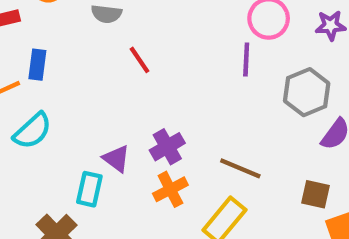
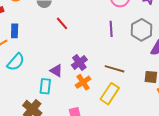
purple line: (246, 59) -> (111, 29), moved

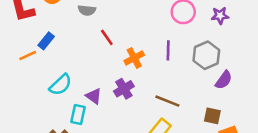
blue rectangle: (15, 31) -> (46, 41), turned 32
cyan semicircle: (16, 62) -> (60, 85), moved
orange cross: (83, 82) -> (134, 58), moved

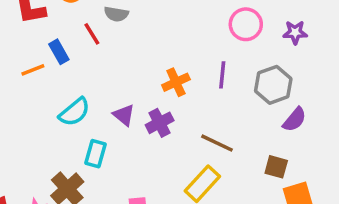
red line: (107, 37) -> (92, 34), moved
blue rectangle: (46, 41) -> (59, 52), turned -72
purple triangle: (94, 96) -> (124, 115), moved

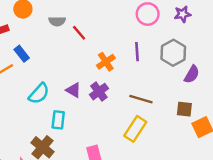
red line: (92, 34) -> (79, 33), moved

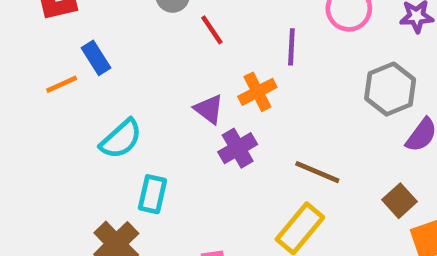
purple line: (137, 52) -> (291, 47), moved
purple triangle: (73, 90) -> (209, 109), moved
brown square: (184, 109) -> (399, 201), turned 35

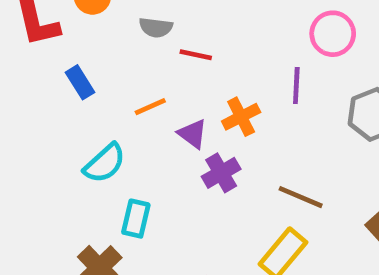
red line: (212, 30) -> (196, 55), turned -44
purple line: (291, 47) -> (296, 85), moved
orange line: (62, 84) -> (150, 107), moved

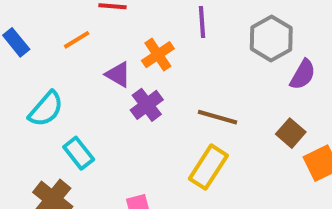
orange line: (150, 107) -> (77, 40), moved
cyan rectangle: (136, 219) -> (79, 153), turned -44

